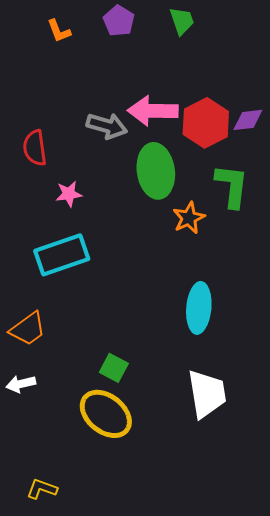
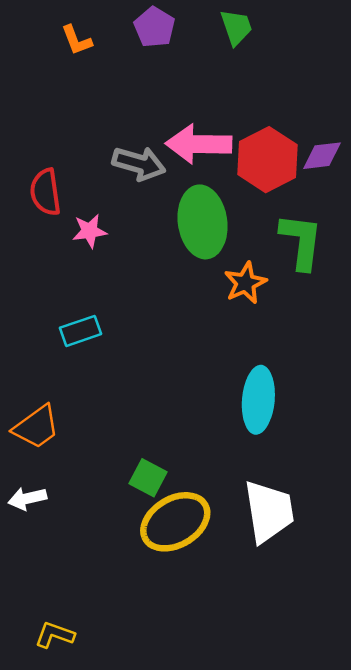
pink star: (69, 194) -> (90, 231), moved
cyan rectangle: (62, 255) -> (80, 331), size x0.6
yellow ellipse: (106, 414) -> (175, 522), moved, turned -70

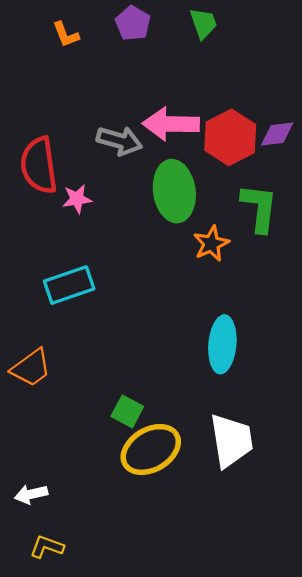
red semicircle: (45, 192) -> (39, 165), size x1.4
cyan rectangle: (80, 331) -> (69, 285), size x1.4
white arrow: (27, 498) -> (31, 494), moved

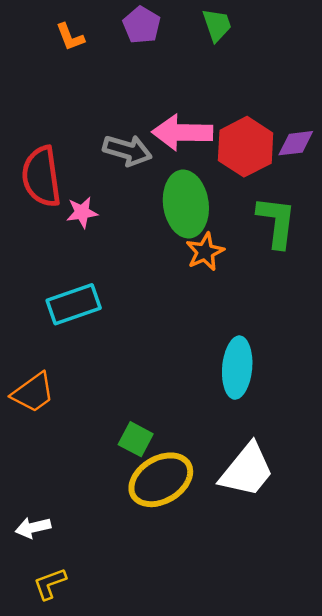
orange star: (211, 244) -> (205, 252), moved
white trapezoid: (231, 441) -> (247, 470), turned 48
yellow L-shape: (47, 547) -> (50, 584), turned -40

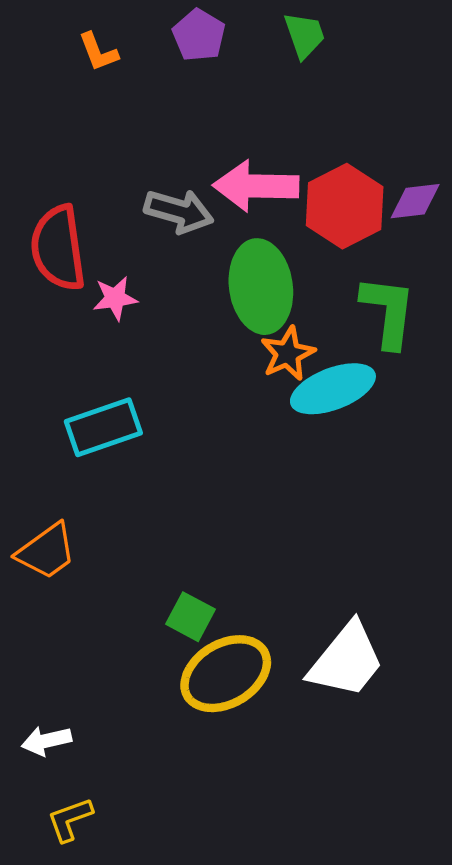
cyan ellipse: (237, 368) -> (333, 389), moved, turned 64

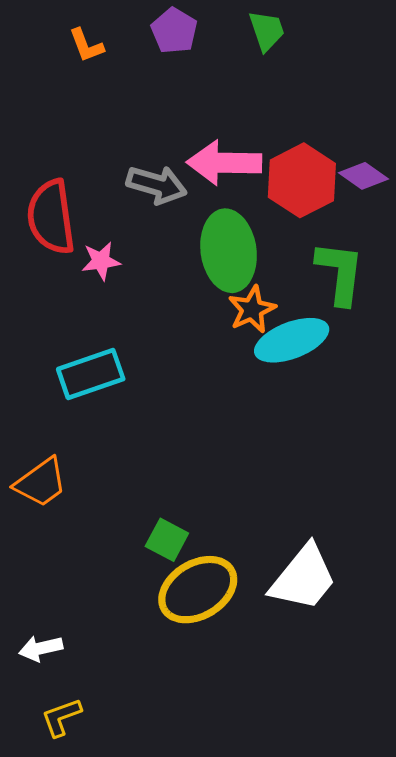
purple diamond: (415, 201) -> (363, 176), turned 42

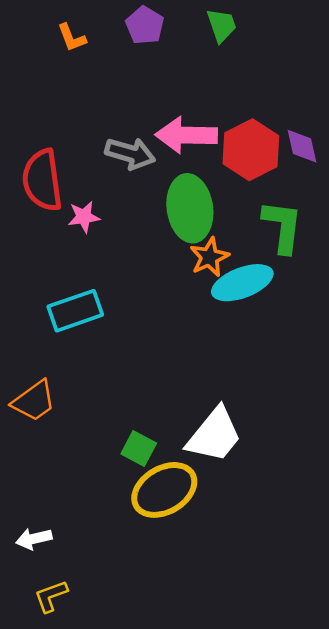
purple diamond: (363, 176) -> (302, 146), turned 42
white trapezoid: (303, 578) -> (214, 435), moved

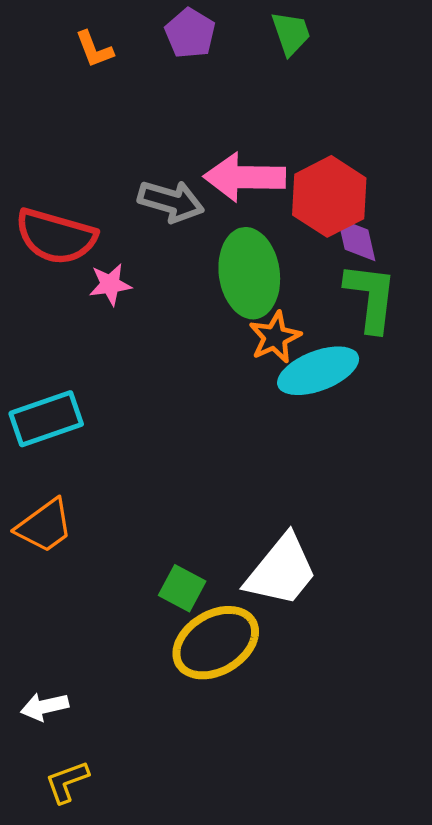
purple diamond: (302, 146) -> (356, 240), moved
red semicircle: (42, 180) -> (56, 236), turned -66
cyan rectangle: (75, 311) -> (46, 419), moved

